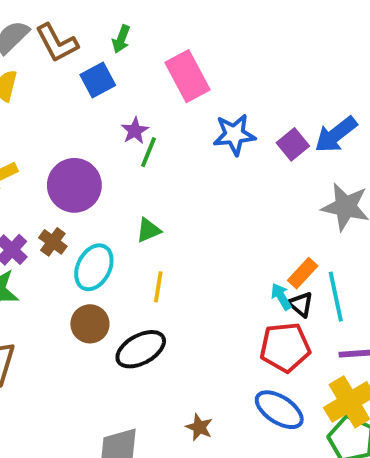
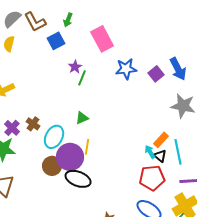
blue arrow: (336, 135) -> (178, 69), turned -80
purple circle: (74, 185) -> (70, 157), moved
black ellipse: (141, 349) -> (78, 179), turned 50

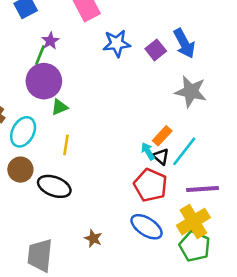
green line: (82, 78) -> (40, 55), moved
cyan line: (178, 152) -> (184, 151), turned 50
purple circle: (70, 157) -> (44, 81), moved
red pentagon: (152, 178) -> (150, 185), turned 30

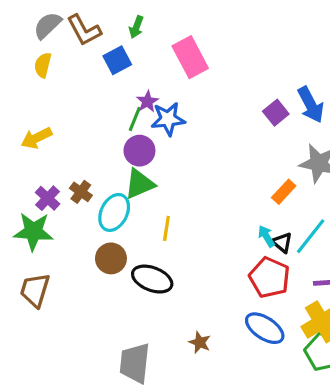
blue star: (117, 43) -> (168, 119), moved
purple circle: (44, 81) -> (139, 151), size x0.7
green triangle: (59, 107) -> (139, 184), moved, size x1.5
orange rectangle: (162, 136) -> (284, 192), moved

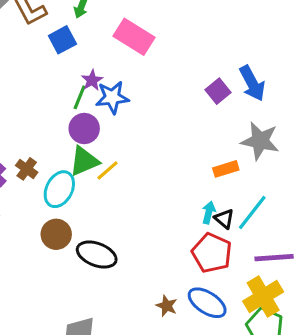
pink rectangle: (190, 57) -> (134, 37), turned -30
orange rectangle: (284, 192) -> (226, 169), turned 30
yellow line: (166, 228) -> (108, 170), moved, turned 40
cyan arrow: (266, 236) -> (209, 212), turned 45
brown star: (200, 342) -> (167, 306), moved

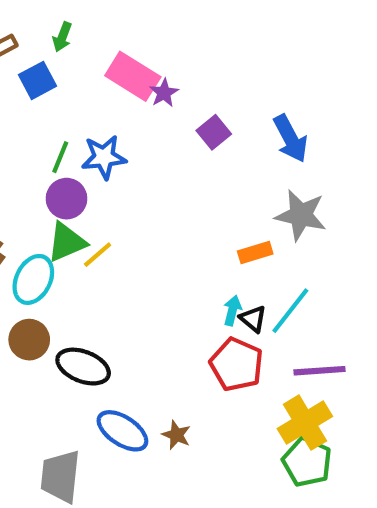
purple star: (92, 80) -> (164, 93), moved
purple square: (218, 91) -> (214, 132), moved
blue ellipse: (207, 303) -> (122, 431), moved

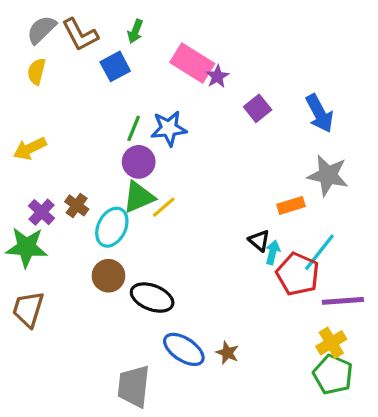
black triangle: (253, 319) -> (259, 241), moved
red pentagon: (237, 364) -> (298, 274), moved
yellow cross: (305, 423) -> (331, 343), size x0.7

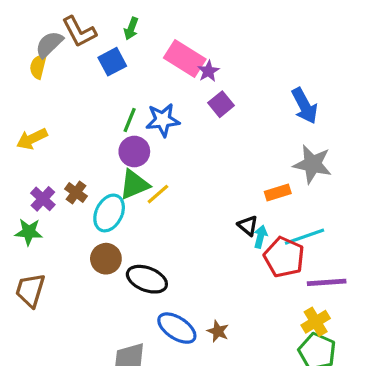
gray semicircle: (42, 30) -> (49, 44), moved
purple square: (258, 108) -> (221, 104), moved
green star: (26, 247) -> (29, 232), size x0.7
cyan line: (319, 252) -> (305, 237), turned 33

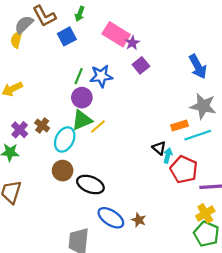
cyan line: (305, 237) -> (198, 135), moved

